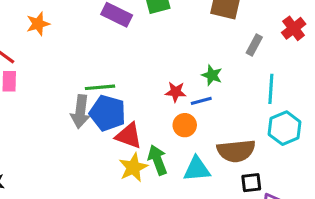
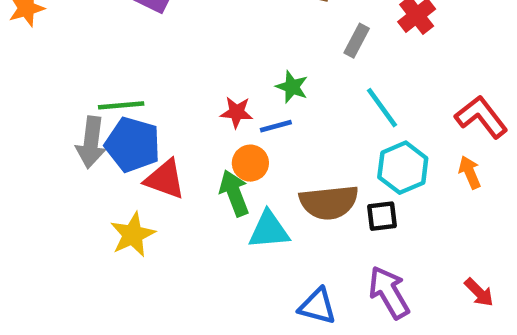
cyan line: (271, 89) -> (382, 108), turned -40
green arrow: (157, 160) -> (234, 193), moved
yellow star: (133, 167) -> (133, 235), moved
black square: (251, 183) -> (382, 216), moved

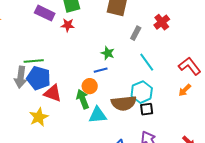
red star: (237, 112) -> (68, 25), moved
cyan hexagon: (403, 168) -> (142, 92), moved
orange arrow: (470, 172) -> (185, 90), turned -112

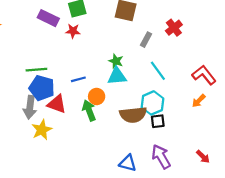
blue line: (101, 70) -> (78, 79), moved
gray arrow: (21, 77) -> (30, 107), moved
cyan triangle: (98, 115) -> (117, 76), moved

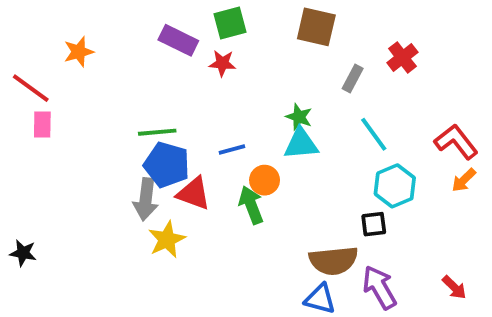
orange arrow: (199, 101) -> (464, 180), moved
cyan hexagon: (152, 103) -> (395, 186), moved
brown semicircle: (133, 115) -> (334, 261), moved

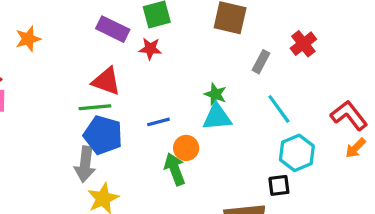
red triangle: (194, 194) -> (106, 81), moved

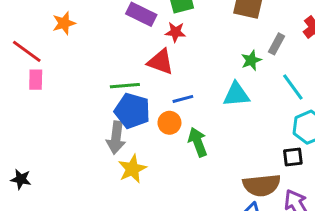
red triangle: (106, 81) -> (161, 62), moved
green star: (215, 94) -> (251, 60), moved, turned 30
orange circle: (186, 148) -> (169, 123), moved

